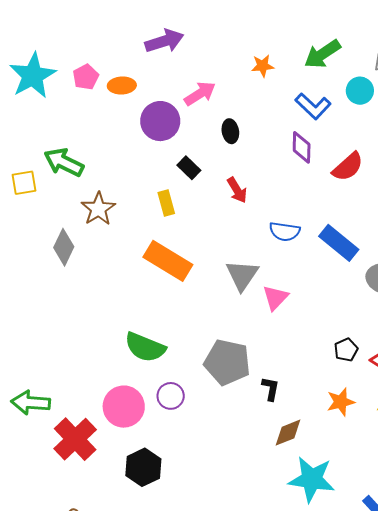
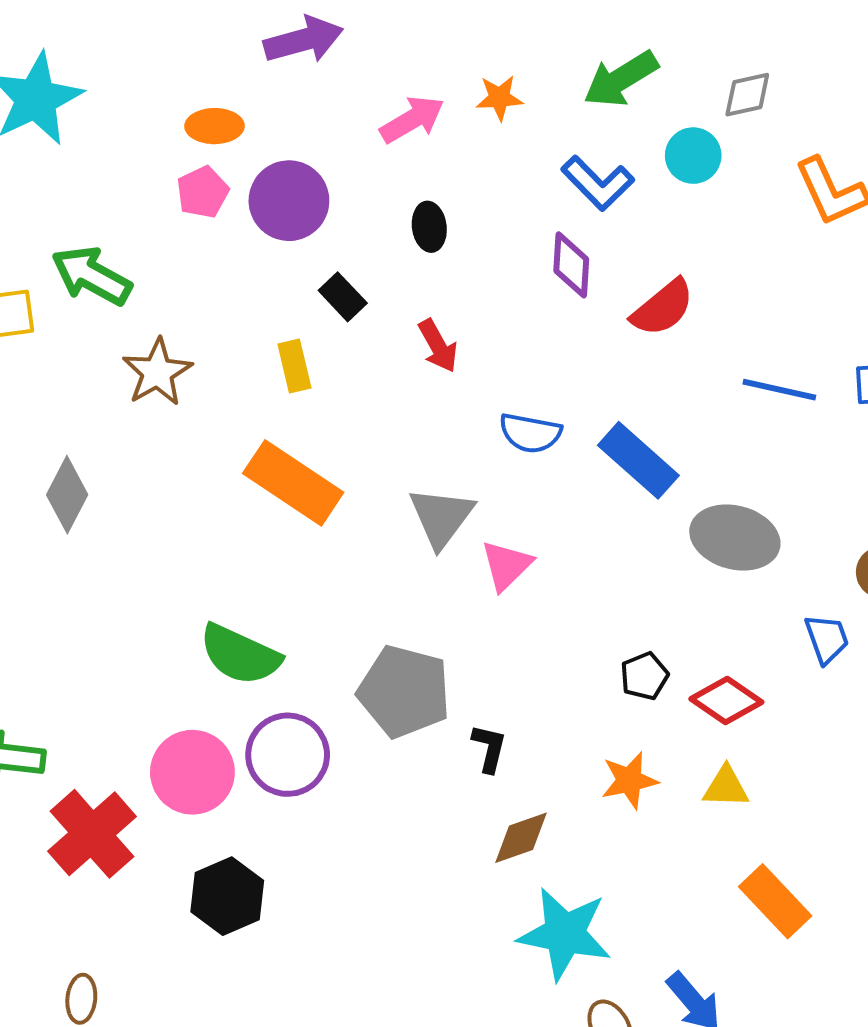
pink pentagon: (86, 77) -> (203, 192), moved
pink arrow: (200, 94) -> (412, 119), moved
gray diamond: (64, 247) -> (67, 495), moved
purple circle: (171, 396) -> (288, 755), size x1.5

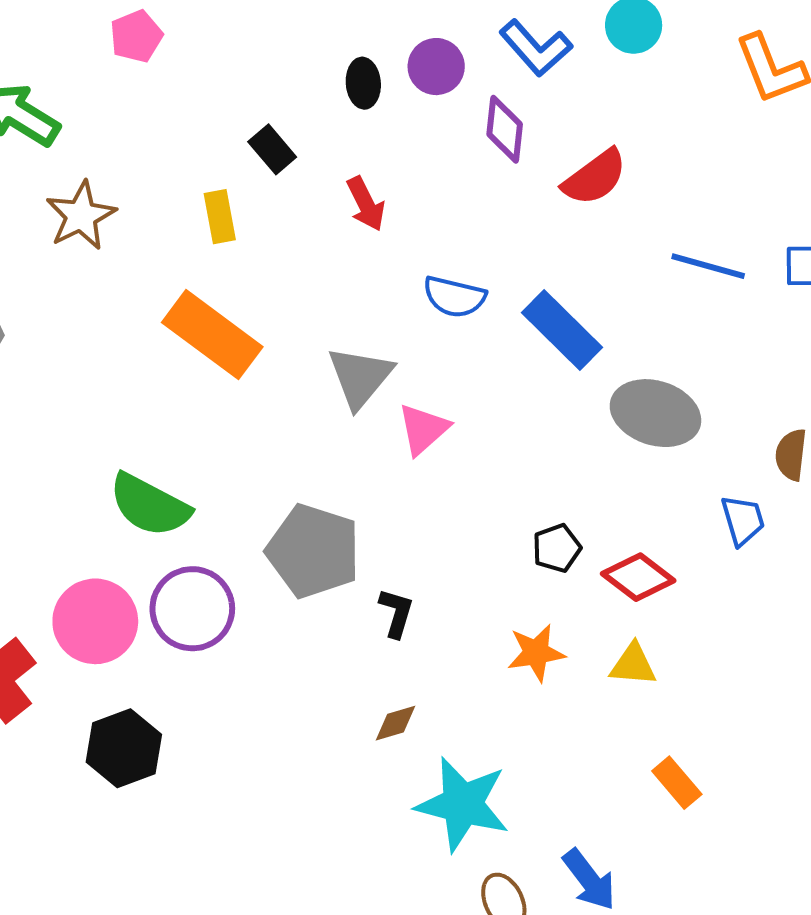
purple circle: (289, 201) -> (436, 67), moved, size x0.7
brown diamond: (521, 838) -> (396, 723), moved, size x0.7
orange rectangle: (775, 901) -> (677, 783), size x0.7

